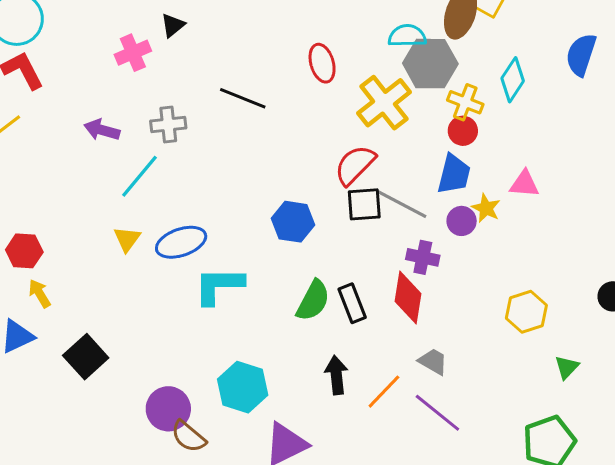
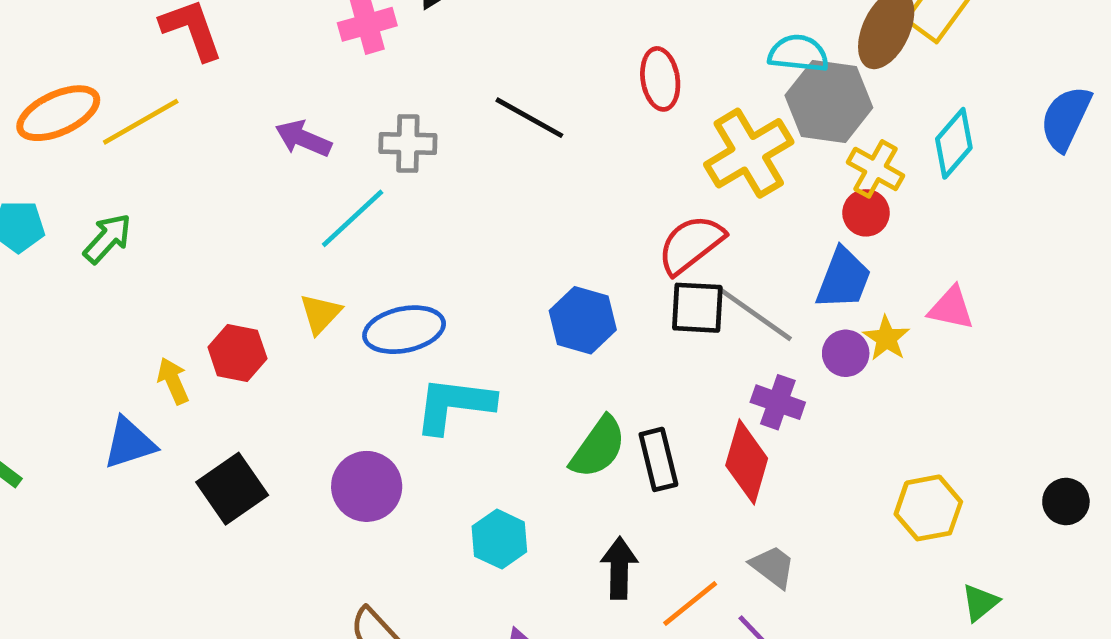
red hexagon: (24, 251) -> (237, 353), moved
cyan hexagon: (243, 387) -> (499, 539), moved, size x0.7
purple circle: (168, 409) -> (367, 486), moved

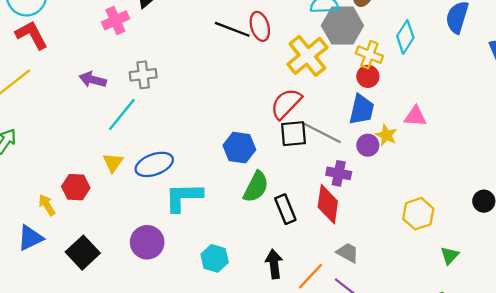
black line: (529, 118) -> (232, 29), moved
green semicircle: (598, 447) -> (256, 187), moved

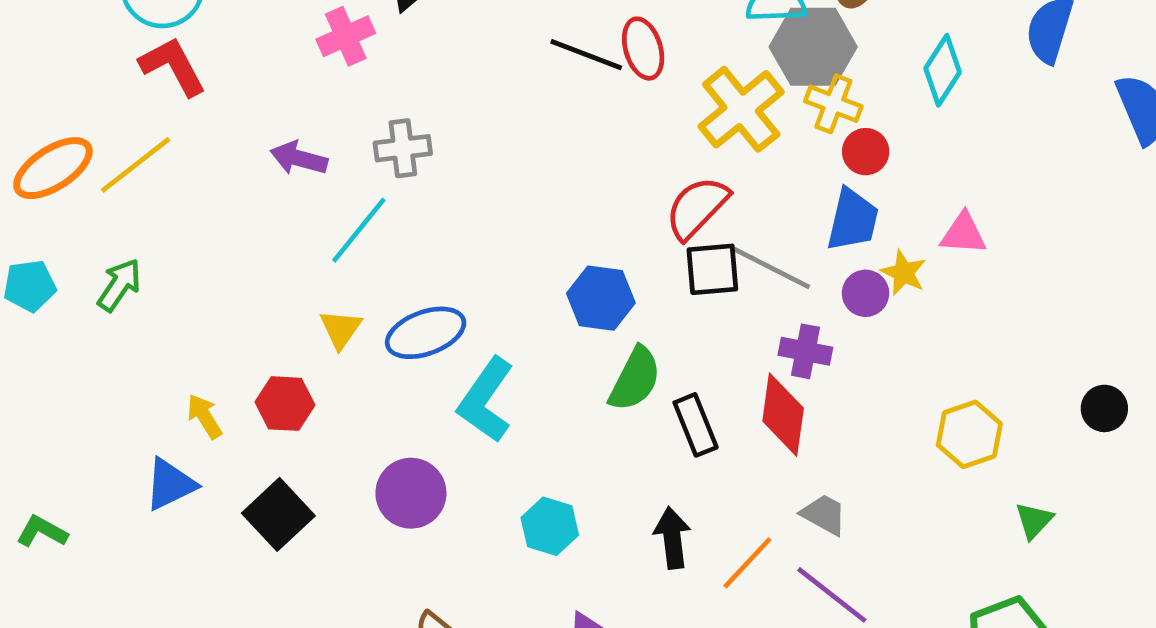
yellow cross: (369, 55) -> (833, 104), moved
red hexagon: (76, 187) -> (285, 404), moved
cyan L-shape: (183, 197) -> (486, 400), turned -54

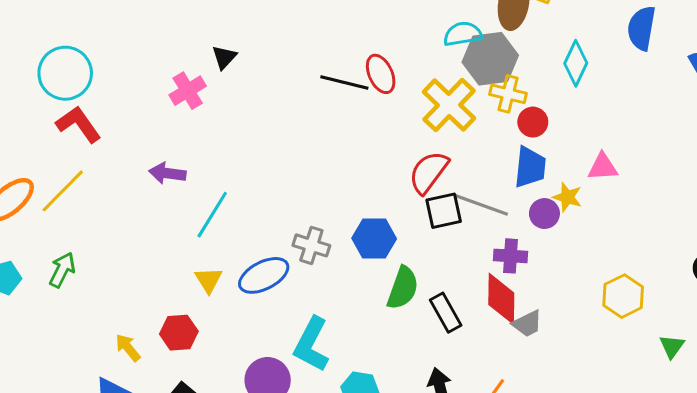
gray cross: (403, 148) -> (311, 245), moved, turned 32
cyan L-shape: (486, 400) -> (312, 344), moved
gray trapezoid: (824, 515) -> (527, 324), moved, turned 132

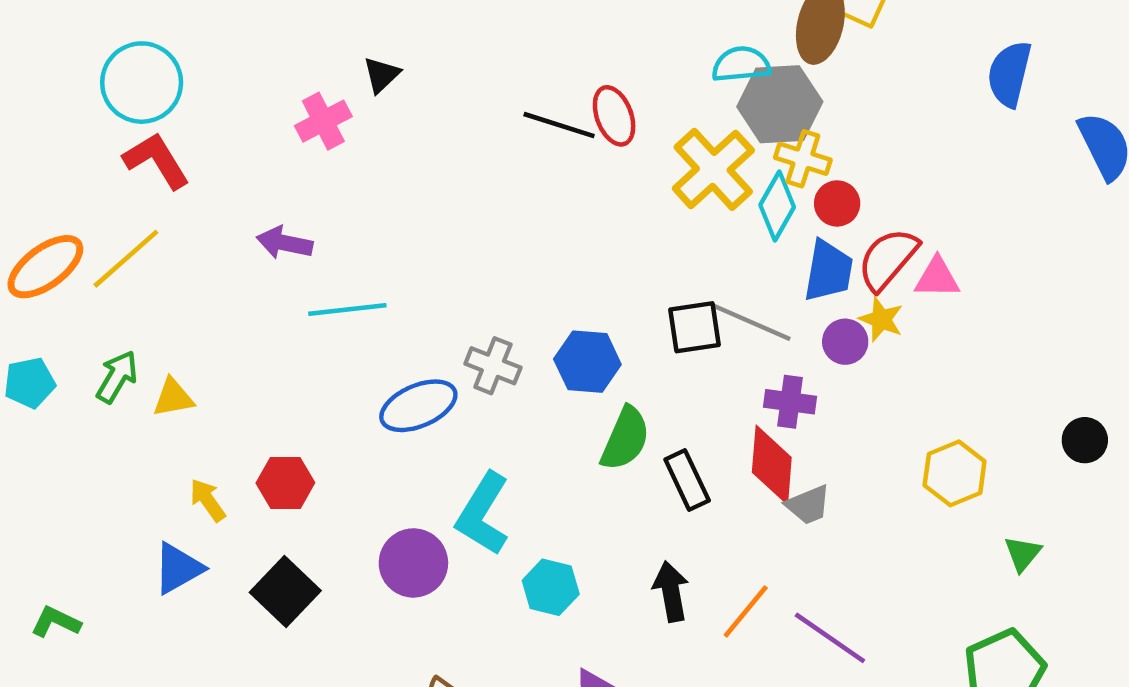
cyan diamond: (576, 63) -> (777, 206), moved
red semicircle: (429, 172) -> (888, 259), moved
cyan line: (212, 215) -> (347, 309), turned 48
yellow triangle: (209, 280) -> (173, 398), moved, turned 48

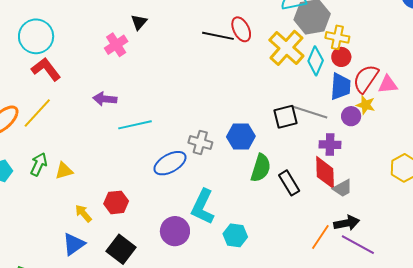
yellow cross: (803, 159) -> (337, 37), moved
black arrow: (671, 591) -> (347, 223), moved, turned 95

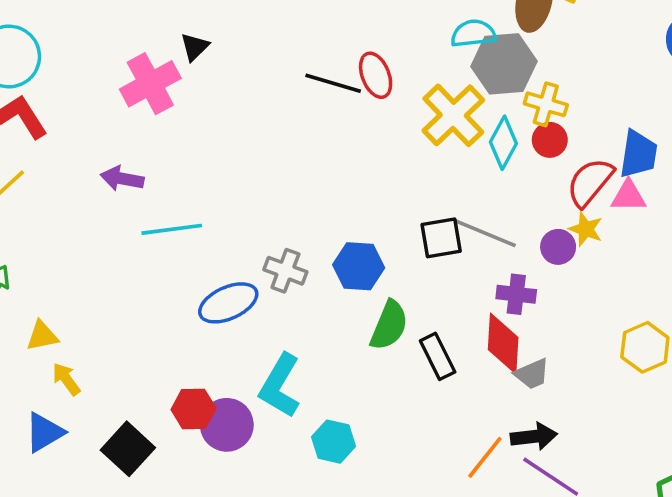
pink cross: (116, 45) -> (150, 84), size x1.4
blue trapezoid: (341, 86) -> (638, 154), moved
yellow triangle: (64, 171) -> (42, 336), moved
red hexagon: (116, 202) -> (194, 409), moved

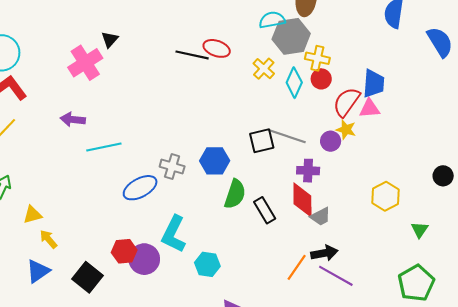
red ellipse: (376, 75) -> (217, 48), turned -45
yellow cross: (453, 115) -> (264, 69), size x0.6

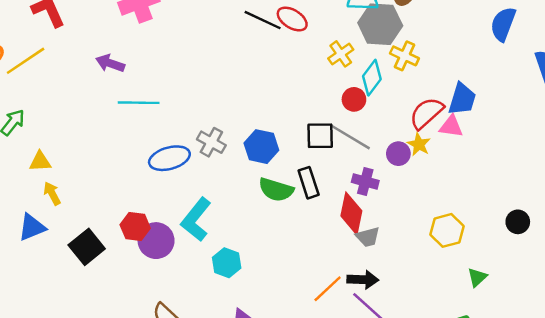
red circle: (321, 79) -> (354, 99), moved
green semicircle: (235, 194) -> (276, 190), turned 76
black rectangle: (265, 210) -> (309, 183), moved

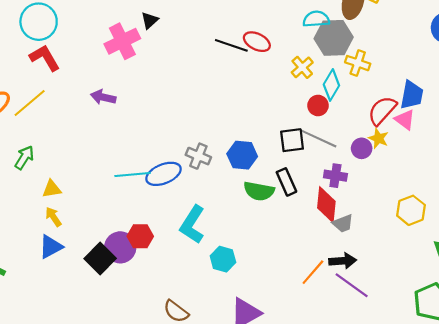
cyan line: (139, 103) -> (133, 175), moved
pink triangle: (451, 126) -> (405, 120), turned 35
yellow arrow: (52, 193) -> (53, 217), moved
purple circle: (156, 241) -> (120, 247), moved

